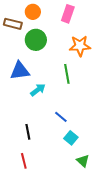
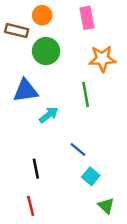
pink rectangle: (68, 14) -> (87, 18), turned -30

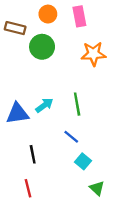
orange circle: (42, 15) -> (48, 14), moved
blue triangle: (26, 91) -> (17, 113), moved
green line: (86, 95) -> (77, 104), moved

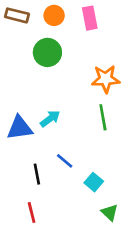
brown rectangle: (15, 28) -> (17, 15), moved
orange star: (93, 54) -> (106, 79), moved
green line: (77, 104) -> (103, 117), moved
blue line: (71, 137) -> (65, 161), moved

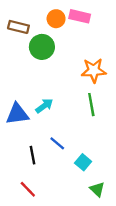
brown rectangle: (17, 15) -> (18, 27), moved
orange circle: (54, 15) -> (56, 19), moved
pink rectangle: (90, 18) -> (80, 16), turned -66
red line: (32, 212) -> (28, 189), turned -30

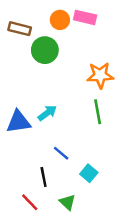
black line: (33, 155) -> (44, 177), moved
green triangle: (97, 189) -> (67, 202), moved

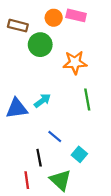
orange star: (100, 75) -> (75, 63), moved
red line: (30, 202) -> (27, 180), turned 36
green triangle: (67, 202) -> (60, 180), size x1.5

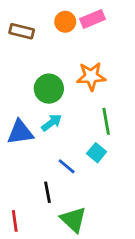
pink rectangle: (76, 15) -> (93, 19), turned -36
green circle: (40, 45) -> (49, 89), moved
cyan square: (79, 154) -> (97, 153), moved
red line: (27, 180) -> (15, 221), moved

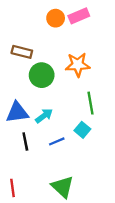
brown rectangle: (22, 31) -> (22, 52), moved
cyan arrow: (52, 123) -> (44, 116), moved
blue line: (67, 166) -> (57, 141), turned -63
black line: (48, 192) -> (25, 141), moved

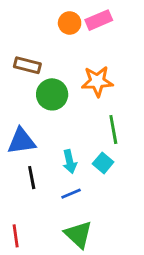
cyan arrow: (44, 116) -> (70, 162), moved, turned 114
blue line: (57, 141) -> (71, 194), moved

